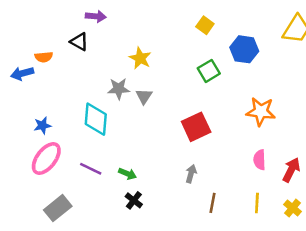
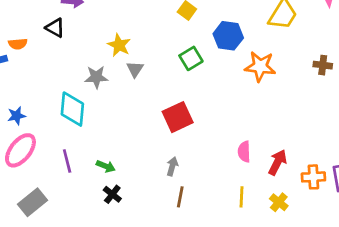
gray triangle: (144, 96) -> (135, 69), moved
orange star: (261, 112) -> (260, 66), moved
purple line: (91, 169) -> (67, 161), turned 50
brown line: (213, 203) -> (180, 197), moved

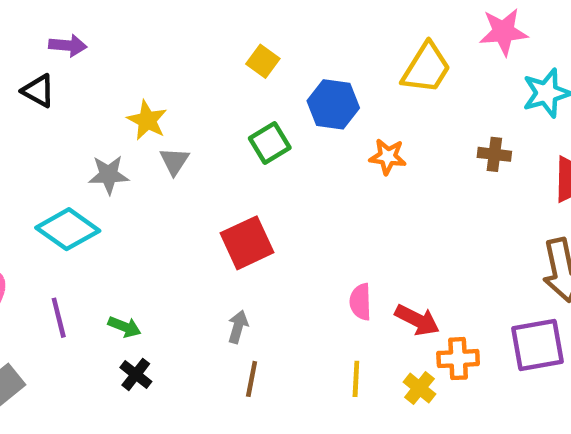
orange star: (260, 66) -> (388, 157), size x0.7
cyan diamond: (72, 109) -> (68, 229), turned -60
red arrow: (277, 162) -> (417, 320), turned 90
orange cross: (313, 177) -> (458, 359), moved

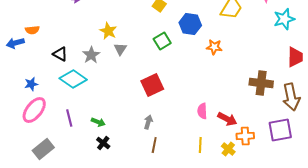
black triangle: (38, 91) -> (60, 54), moved
brown cross: (494, 154) -> (261, 83), moved, size x1.6
gray star: (109, 175) -> (91, 55), turned -30

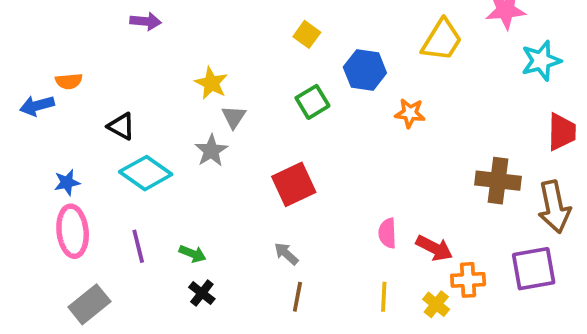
gray star: (91, 55) -> (211, 151), moved
pink ellipse: (34, 110) -> (73, 231), turned -44
gray arrow: (148, 122) -> (286, 254), turned -64

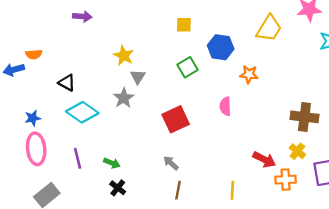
yellow square: (307, 34) -> (184, 25), turned -35
pink semicircle: (387, 233) -> (225, 106), moved
yellow cross: (436, 304) -> (297, 151), moved

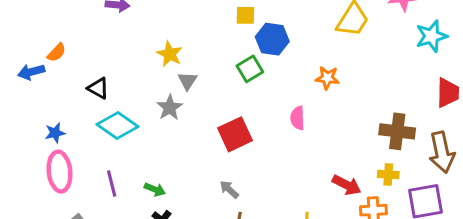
blue hexagon: (221, 47) -> (272, 39), moved
orange semicircle: (34, 54) -> (57, 53), turned -42
yellow cross: (297, 151) -> (388, 175), turned -35

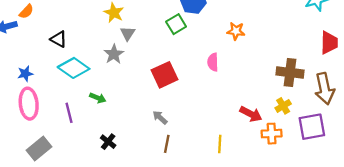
yellow cross: (388, 175) -> (283, 106), turned -35
green arrow: (155, 189) -> (98, 98), moved

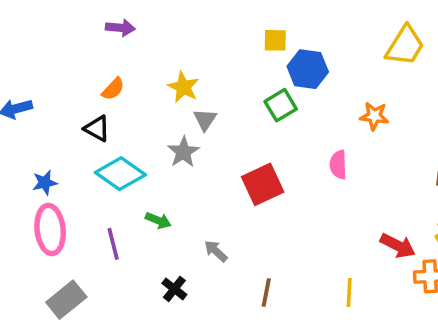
orange semicircle: (26, 12) -> (113, 89), moved
gray arrow: (160, 117) -> (216, 251), moved

